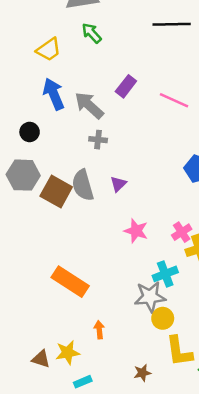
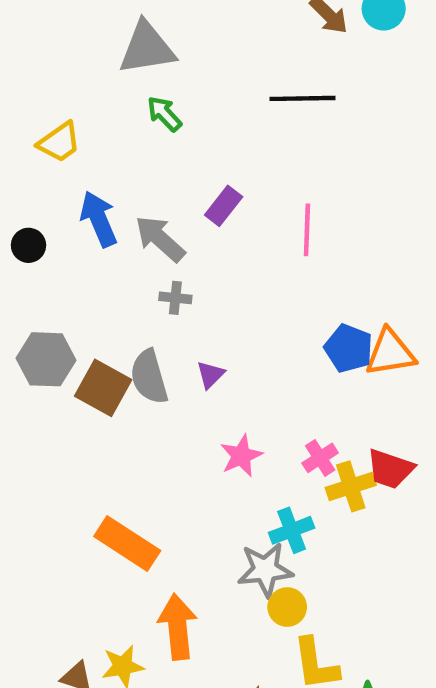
yellow trapezoid: (49, 50) -> (59, 142), moved
pink line: (174, 100) -> (307, 230), turned 68
black circle: (30, 132) -> (29, 245), moved
pink star: (136, 231) -> (241, 456), turned 30
orange arrow: (99, 330) -> (178, 627), size x2.0

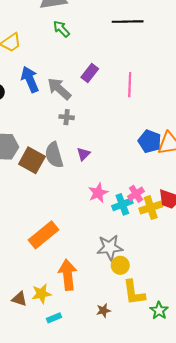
cyan cross: (292, 530) -> (122, 204), moved
orange rectangle: (127, 543) -> (44, 235), turned -72

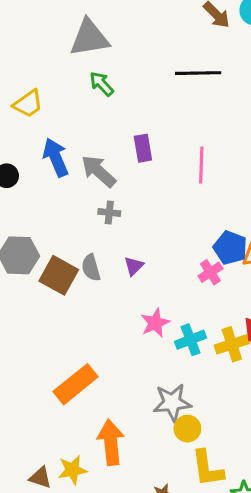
purple rectangle: (90, 73) -> (143, 148), turned -48
gray semicircle: (54, 155) -> (91, 268), size x0.7
pink cross: (136, 194) -> (210, 272), moved

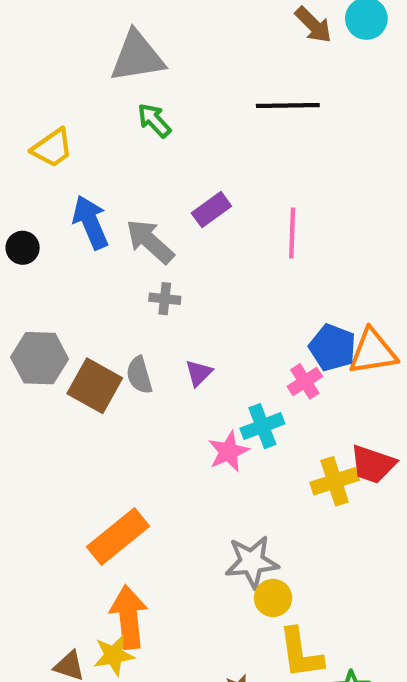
purple rectangle: (143, 148) -> (211, 210), turned 64
cyan cross: (190, 340) -> (262, 426), moved
orange arrow: (111, 442) -> (129, 617), moved

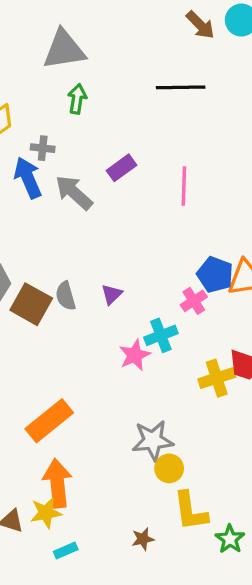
green arrow: (154, 120) -> (77, 99), turned 52
gray cross: (165, 299) -> (43, 148), moved

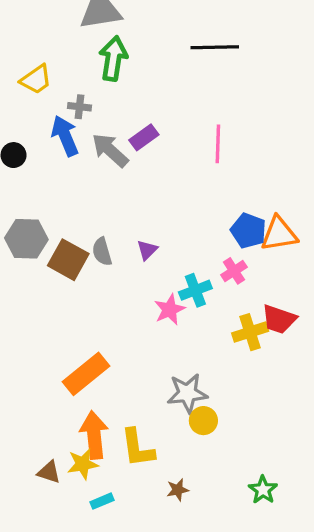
green arrow: (77, 99) -> (113, 59), size x1.5
purple rectangle: (121, 168) -> (144, 137), moved
pink cross: (194, 301) -> (234, 271), moved
yellow L-shape: (190, 511) -> (137, 448), moved

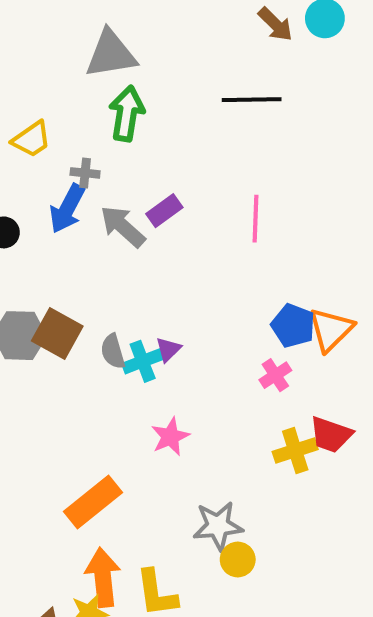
blue arrow: (65, 136) -> (67, 209), turned -129
orange triangle: (279, 234) -> (331, 330), turned -36
brown square: (68, 260) -> (57, 334), moved
cyan cross: (195, 290) -> (143, 361), moved
pink star: (170, 310) -> (170, 437), moved

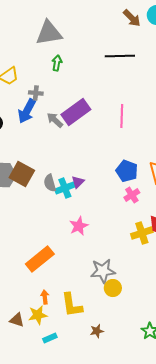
green arrow: (127, 114) -> (57, 63), size x0.6
purple rectangle: (164, 211) -> (76, 112), size x1.6
gray arrow: (123, 226) -> (55, 120), size x0.7
blue pentagon: (293, 326) -> (127, 171), moved
orange arrow: (103, 577) -> (45, 297), size x0.5

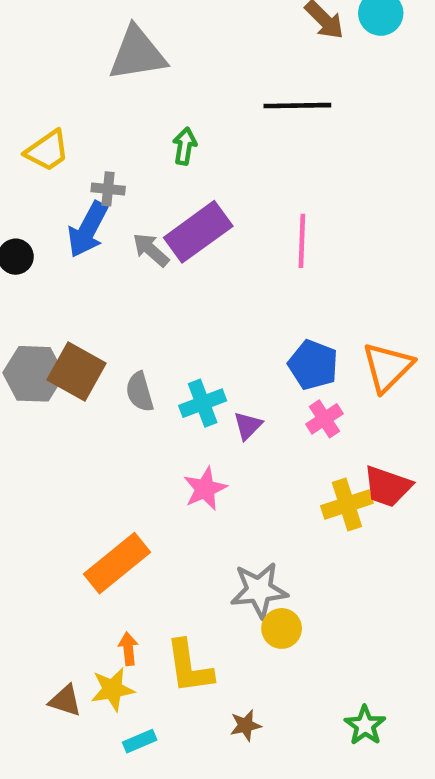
green arrow: (57, 63) -> (185, 146), moved
purple triangle: (78, 182) -> (248, 426), moved
cyan cross: (65, 188) -> (203, 403), moved

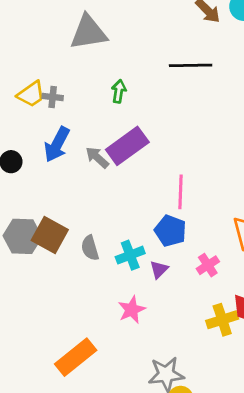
gray cross: (108, 189) -> (53, 97), moved
pink line: (302, 241) -> (181, 192), moved
blue pentagon: (313, 365) -> (170, 231), moved

